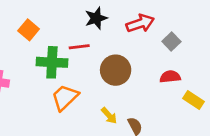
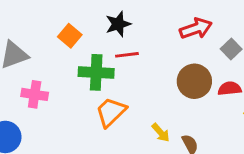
black star: (96, 18) -> (118, 24), moved
brown circle: (116, 70) -> (194, 81), moved

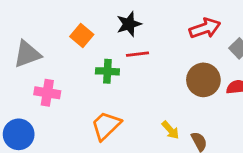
green cross: (96, 72) -> (107, 71), size x0.7
orange trapezoid: (111, 112) -> (106, 126), moved

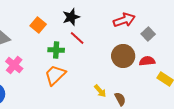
red line: (138, 54) -> (77, 38), turned 49
pink cross: (47, 93) -> (14, 65), turned 30
orange trapezoid: (106, 126) -> (55, 75), moved

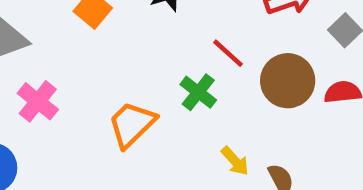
red line: (77, 38) -> (228, 53), moved
green cross: (56, 50) -> (198, 92), moved, turned 35

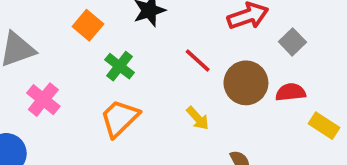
green cross: (198, 92) -> (120, 66), moved
yellow arrow: (235, 161) -> (198, 118), moved

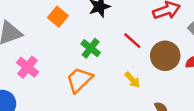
green cross: (120, 66) -> (91, 48), moved

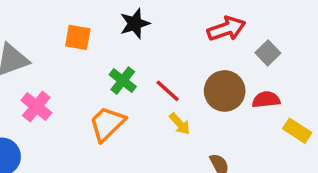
orange square: (58, 17) -> (78, 37), turned -30
red line: (132, 41) -> (168, 91), moved

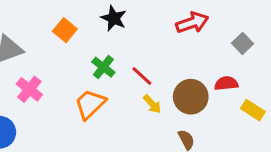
black star: (135, 24) -> (114, 18), turned -30
orange square: (78, 37) -> (65, 30), turned 30
gray square: (268, 53) -> (243, 43), moved
brown circle: (225, 91) -> (191, 97), moved

